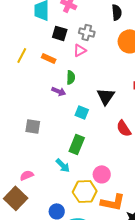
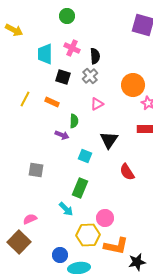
black semicircle: (117, 12) -> (95, 56), moved
gray cross: (87, 32) -> (90, 76), turned 35
pink triangle: (80, 50) -> (97, 104), moved

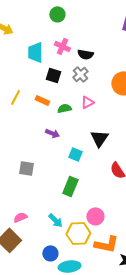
black semicircle: (95, 56) -> (85, 54), turned 105
green semicircle: (74, 121) -> (64, 108), moved, turned -104
cyan arrow: (66, 209) -> (55, 220), moved

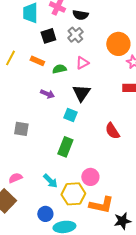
black square: (53, 75) -> (48, 36), turned -35
black triangle: (99, 138) -> (81, 93), moved

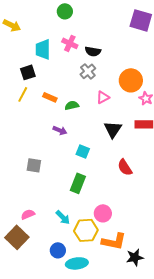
black square: (48, 36) -> (28, 72), moved
pink triangle: (82, 63) -> (103, 97), moved
black triangle: (81, 93) -> (113, 129), moved

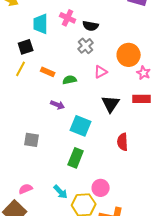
cyan square: (83, 151) -> (81, 126), size x1.5
red semicircle: (125, 167) -> (123, 142), turned 30

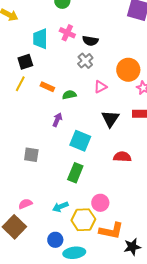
purple arrow: (58, 105) -> (57, 120), turned -88
red semicircle: (123, 142) -> (122, 157), turned 96
cyan arrow: (61, 192) -> (60, 207), turned 112

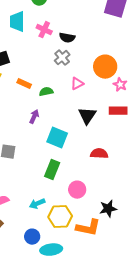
cyan trapezoid: (40, 39) -> (17, 22), moved
pink circle: (100, 203) -> (77, 190), moved
black star: (132, 247) -> (108, 209), moved

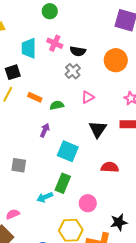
cyan trapezoid: (17, 22) -> (29, 48), moved
orange circle: (105, 67) -> (116, 60), moved
cyan arrow: (37, 204) -> (45, 197), moved

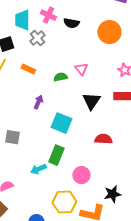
gray cross: (73, 71) -> (37, 38), moved
pink triangle: (88, 97) -> (81, 69), turned -40
green semicircle: (57, 105) -> (60, 77), moved

